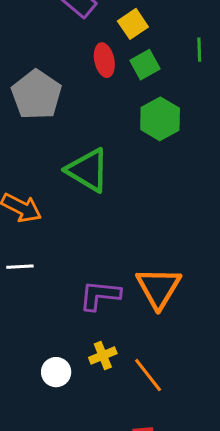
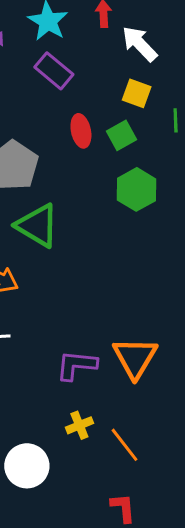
yellow square: (133, 24) -> (137, 93), moved, turned -36
green triangle: (88, 170) -> (37, 226), moved
white circle: (56, 372) -> (27, 466), moved, size x1.5

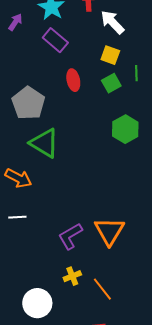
green square: (122, 135) -> (111, 83), moved
green hexagon: (137, 189) -> (125, 129), moved
purple L-shape: (76, 365) -> (70, 236), turned -36

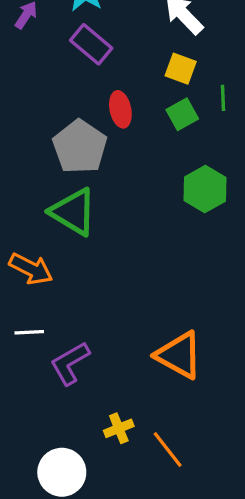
gray pentagon: (28, 103) -> (80, 147), moved
orange triangle: (109, 231) -> (179, 355), turned -32
purple L-shape: (70, 236) -> (70, 363), moved

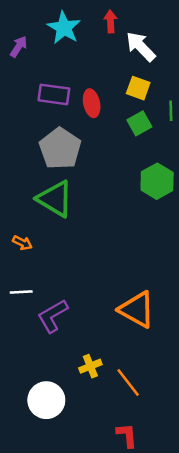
purple rectangle: (91, 44) -> (54, 94), moved, turned -32
red ellipse: (120, 109) -> (92, 103), moved
orange arrow: (31, 269) -> (22, 243), size x0.6

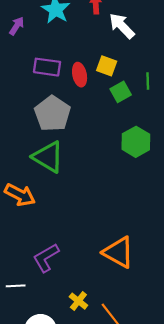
yellow square: (138, 88) -> (107, 66), moved
orange arrow: (22, 243) -> (20, 195), size x1.8
white line: (21, 292) -> (16, 286), moved
yellow cross: (90, 366) -> (78, 301), turned -30

